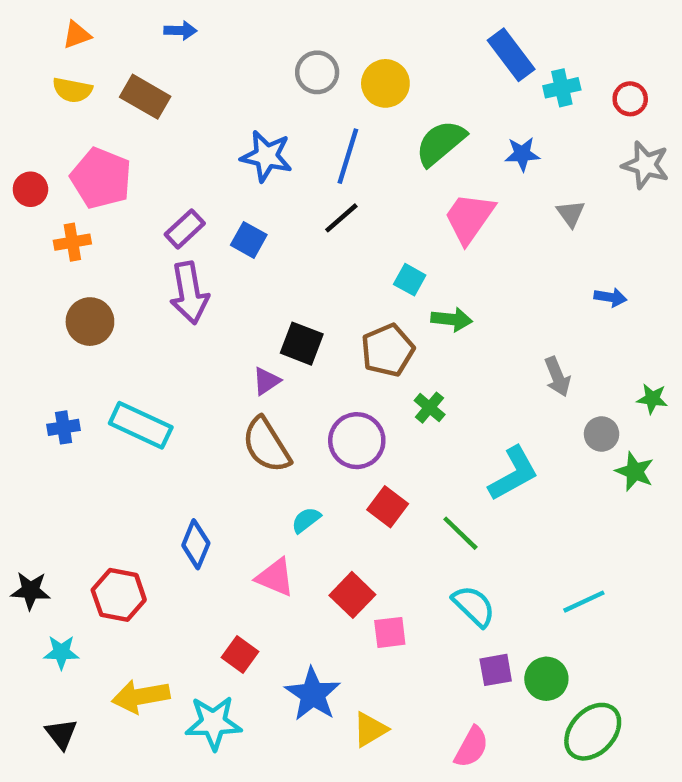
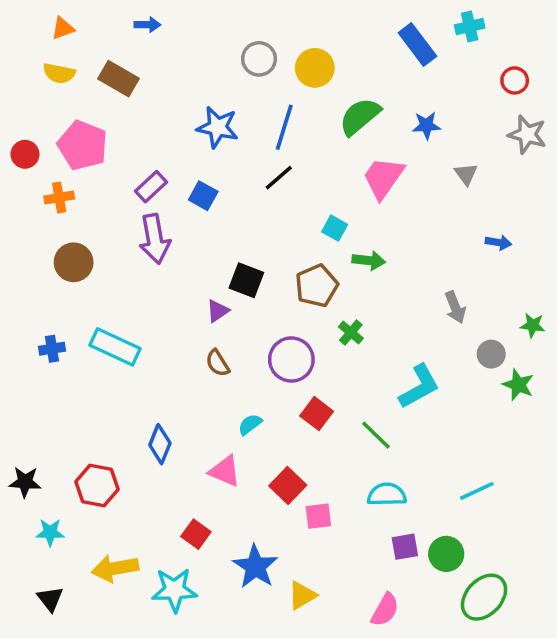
cyan cross: (562, 88) -> (470, 26), moved
brown semicircle: (266, 445) -> (218, 363), size x0.6
cyan semicircle: (474, 606) -> (387, 495), turned -45

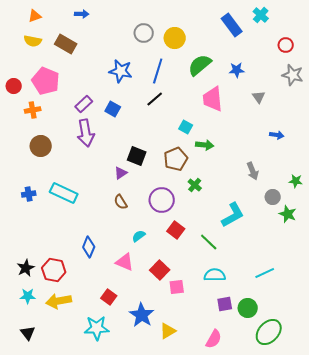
cyan cross: (470, 26) -> (261, 15), turned -35
pink trapezoid: (383, 178) -> (213, 99), turned -40
black star: (25, 482) -> (26, 268), moved, turned -30
yellow arrow: (115, 568) -> (59, 301), moved

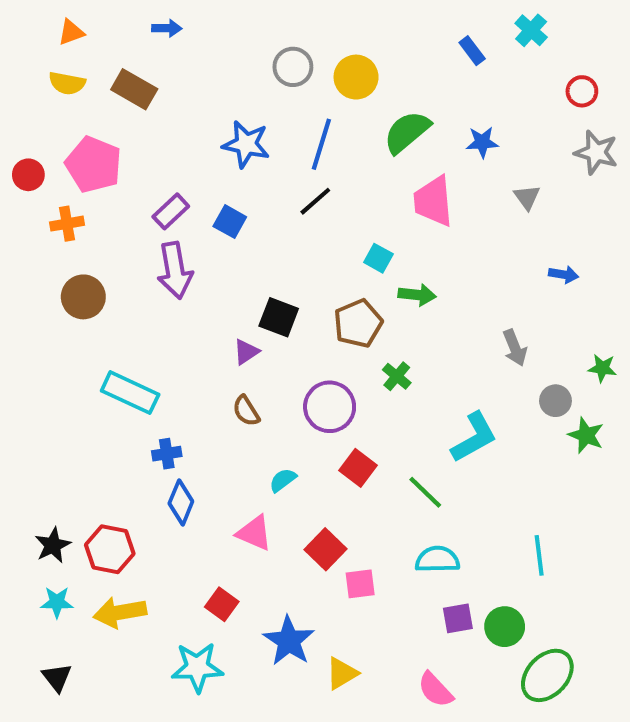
blue rectangle: (232, 25) -> (472, 51), size x0.6
blue cross: (29, 194) -> (167, 454), moved
cyan line: (265, 273) -> (539, 555), turned -72
pink semicircle: (214, 339) -> (435, 690), turned 108

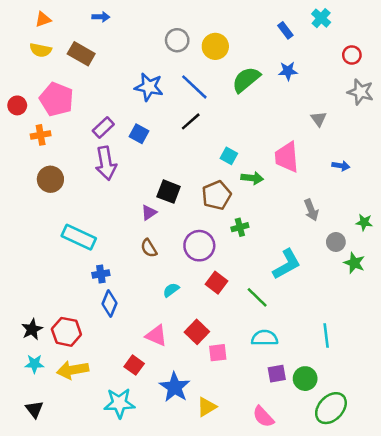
blue star: (482, 142) -> (288, 71), moved
blue line: (321, 144) -> (194, 87), turned -64
pink trapezoid: (433, 201) -> (287, 157), moved
green cross: (397, 376) -> (240, 227), turned 35
pink triangle: (254, 533) -> (156, 335), moved

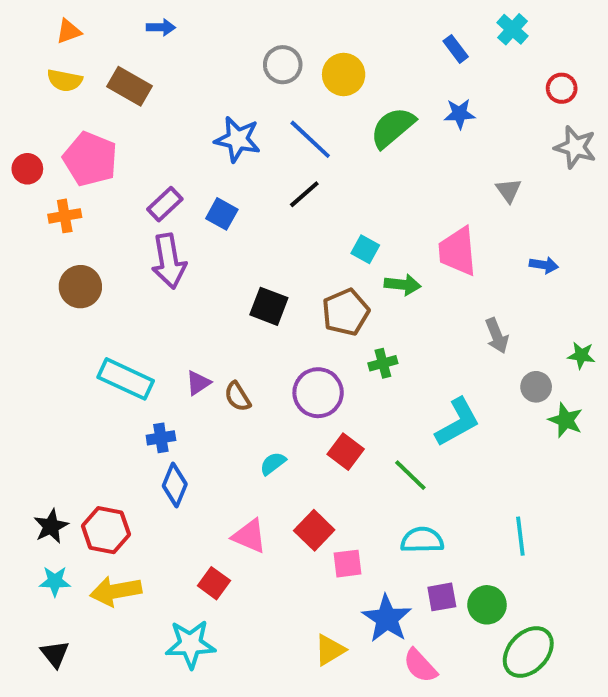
purple triangle: (149, 212) -> (198, 383), moved
blue star: (175, 387) -> (387, 619), moved

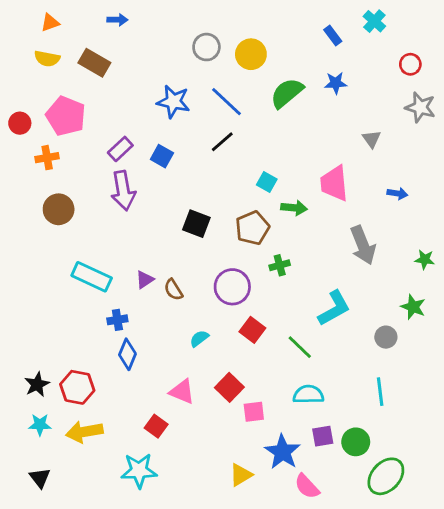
gray arrow: (497, 336) -> (363, 245), size x1.5
gray circle: (536, 387) -> (386, 337), moved

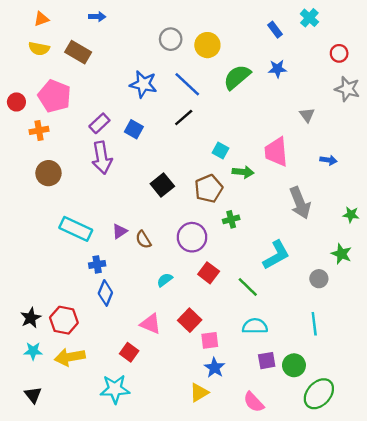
black square: (196, 224) -> (162, 185), turned 30
blue star: (283, 452) -> (215, 368), moved, size x0.7

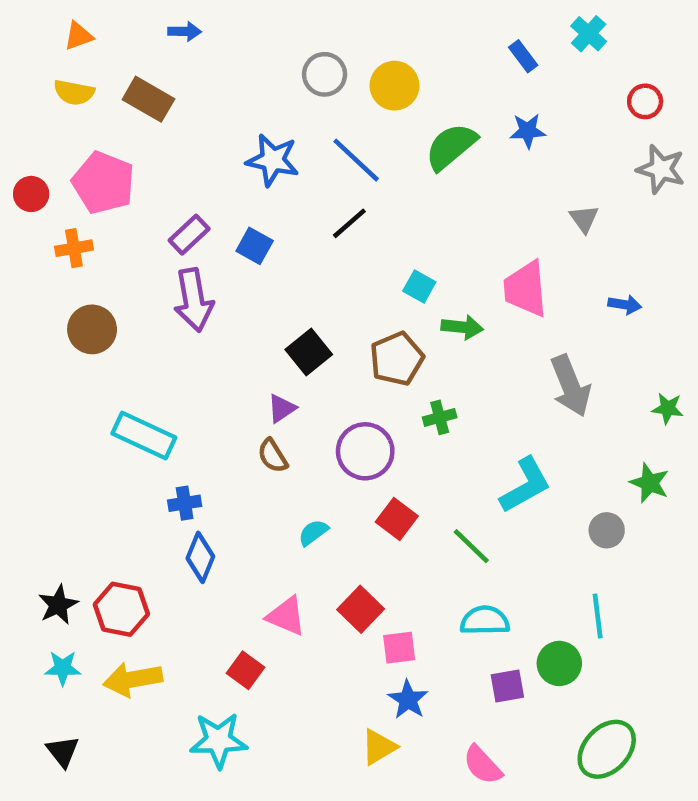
purple triangle: (120, 231) -> (282, 408), moved
green circle: (294, 365) -> (559, 663), moved

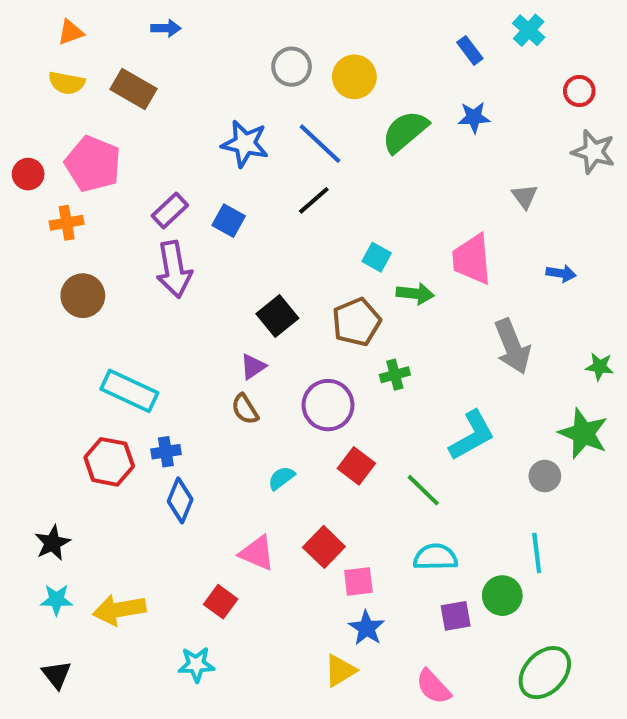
green star: (650, 483) -> (583, 433), size x1.4
red hexagon: (121, 609) -> (109, 462), moved
cyan star: (218, 740) -> (196, 664), size x0.7

